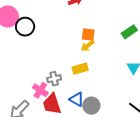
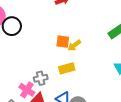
orange square: (88, 34) -> (63, 42), moved

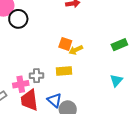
pink cross: (27, 90) -> (21, 84), turned 35

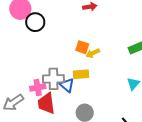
gray cross: (36, 76) -> (53, 79), size x1.5
blue triangle: (54, 100) -> (67, 85), moved

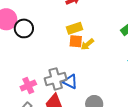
yellow rectangle: (81, 74) -> (75, 28), moved
pink cross: (38, 88) -> (28, 86), moved

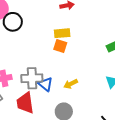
yellow arrow: (87, 44) -> (71, 84), moved

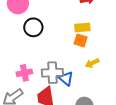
black circle: (13, 22) -> (33, 27), moved
yellow arrow: (71, 84) -> (92, 63), moved

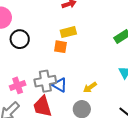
orange square: (81, 40) -> (61, 47), moved
yellow arrow: (92, 63) -> (90, 87), moved

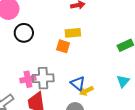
pink cross: (18, 85) -> (28, 79), moved
blue triangle: (60, 85) -> (78, 83), moved

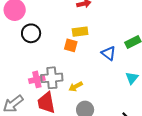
blue triangle: (78, 83) -> (109, 53), moved
yellow arrow: (86, 91) -> (76, 86), moved

